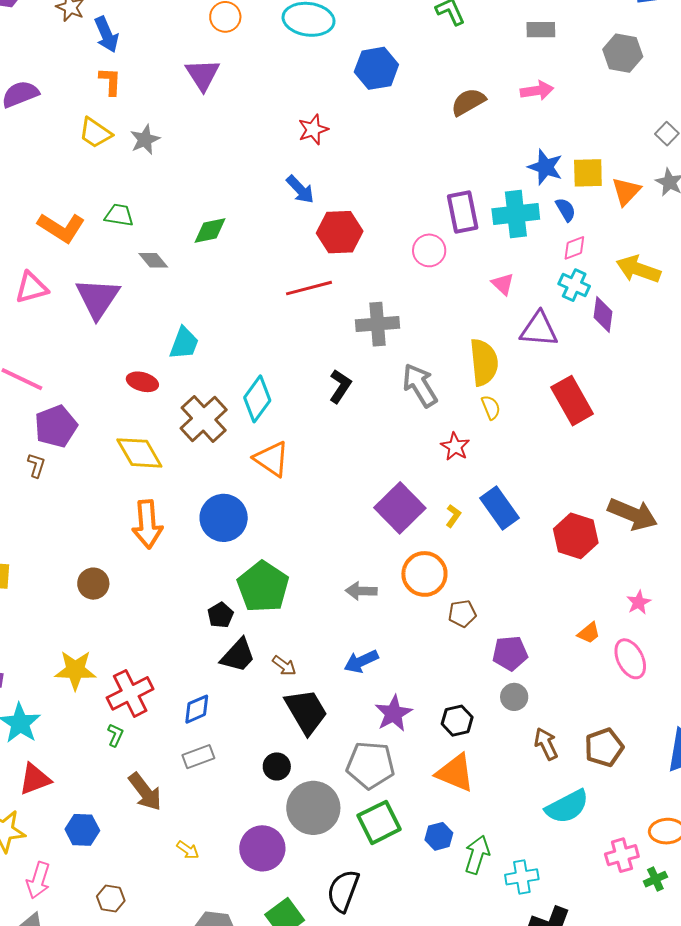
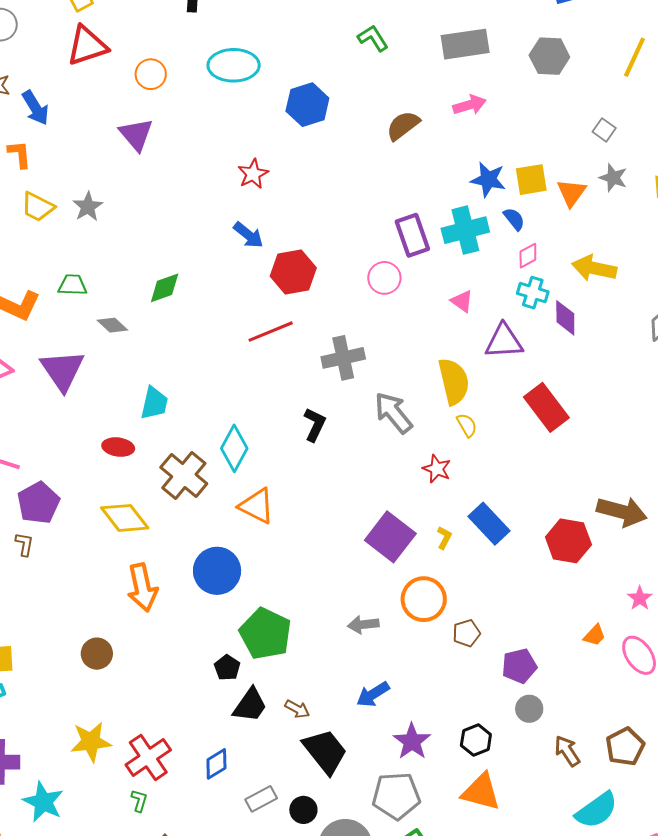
gray rectangle: (541, 30) -> (465, 44), size x1.6
orange L-shape: (110, 81) -> (20, 154), moved
gray rectangle: (198, 757) -> (261, 799), moved

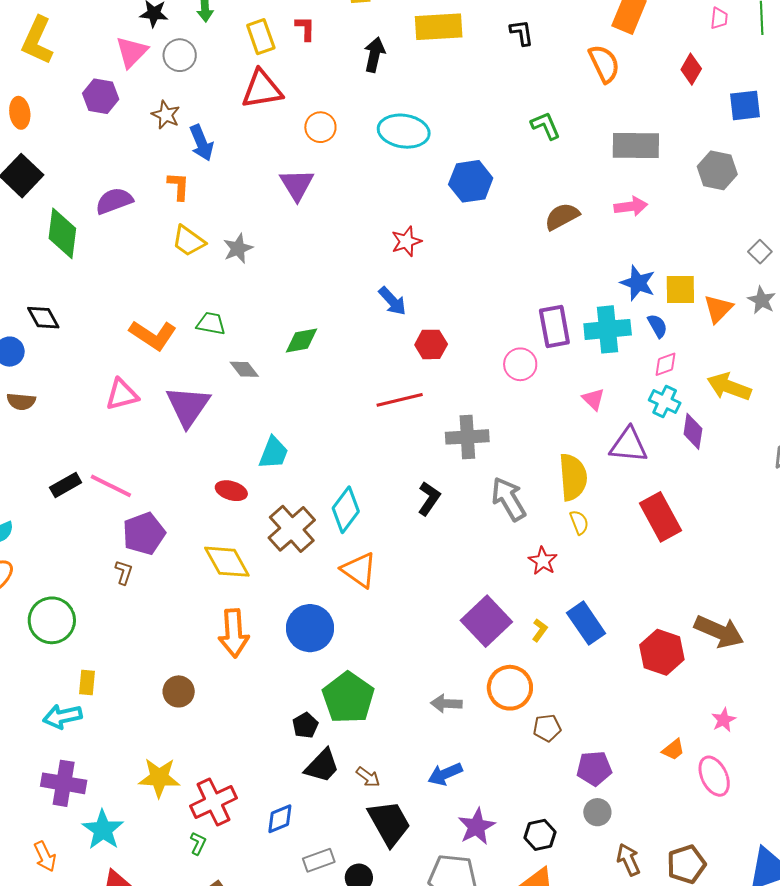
red hexagon: (293, 272) -> (431, 344), size x0.7

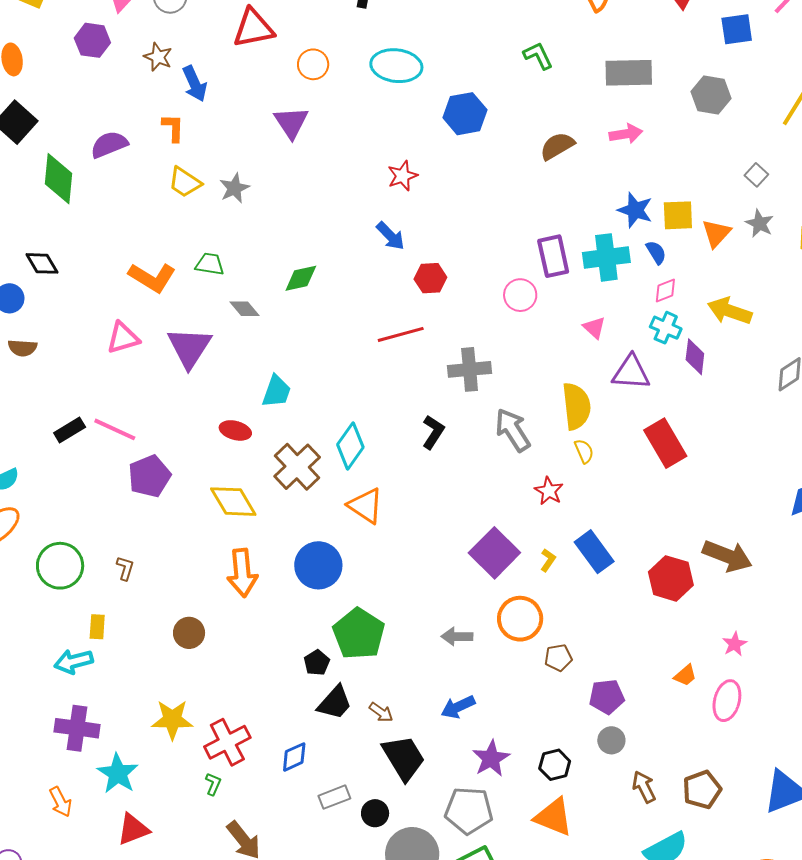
brown L-shape: (124, 572) -> (125, 568), moved
pink ellipse: (714, 776) -> (727, 701), turned 42

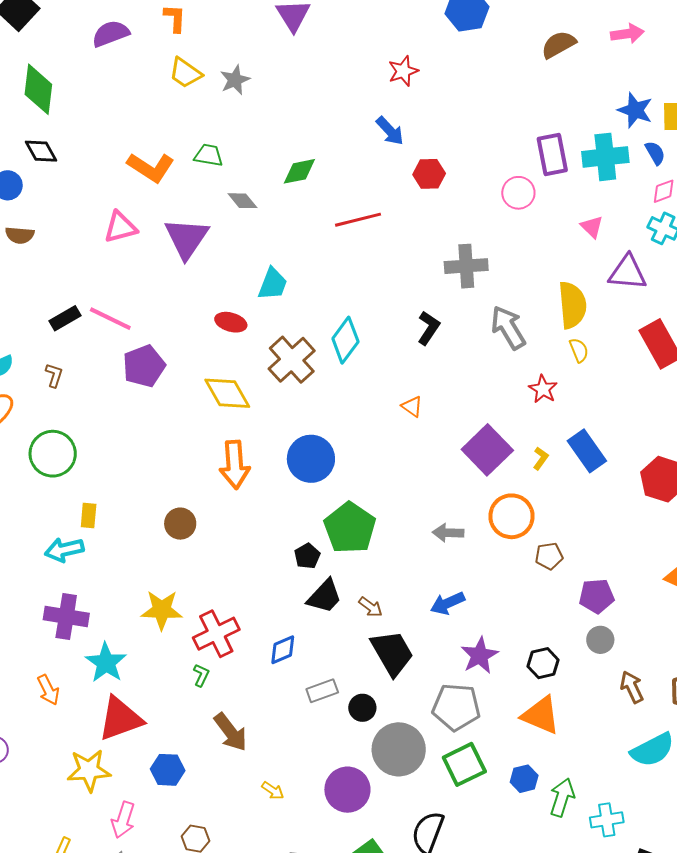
green diamond: (58, 179) -> (38, 89), moved
red line: (401, 334) -> (358, 220), moved
orange triangle: (366, 506) -> (412, 407), moved, size x0.6
brown L-shape: (125, 568) -> (54, 375), moved
red triangle: (133, 829) -> (120, 719), size x1.4

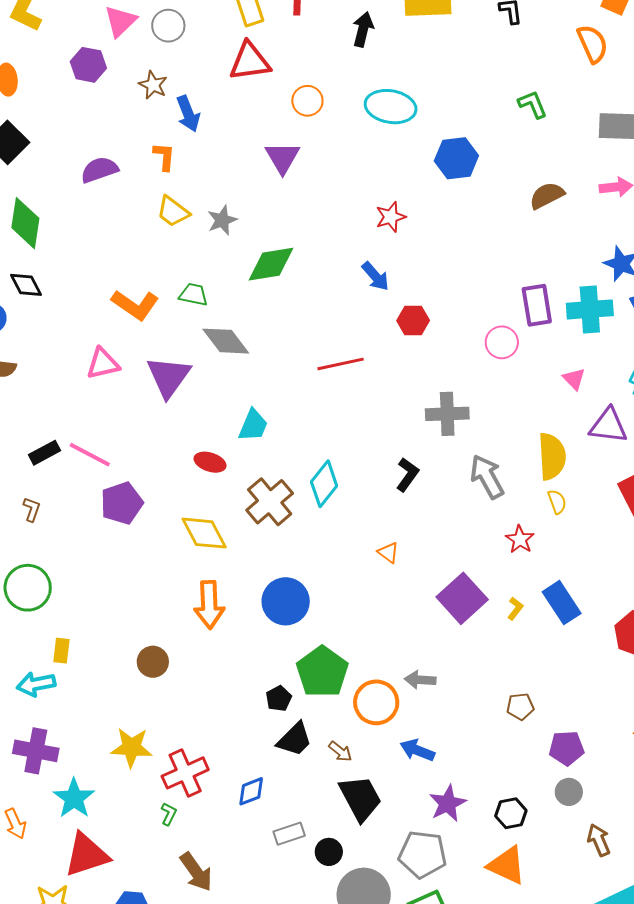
green diamond: (299, 171) -> (271, 264), moved, size x1.4
gray diamond: (242, 201) -> (226, 341), size x1.6
orange circle: (511, 516) -> (376, 702), moved
blue arrow: (448, 603) -> (417, 750), turned 44

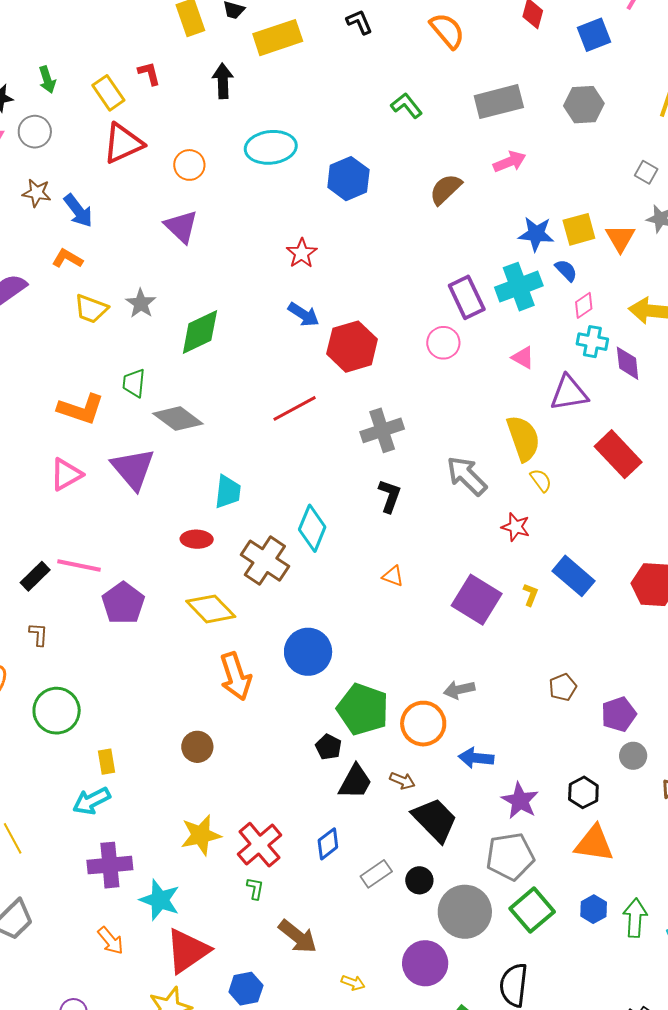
orange L-shape: (164, 157) -> (67, 258), turned -48
green trapezoid: (193, 295) -> (134, 383), turned -80
red hexagon: (413, 321) -> (352, 347), size x1.6
gray cross: (447, 414) -> (382, 430), moved

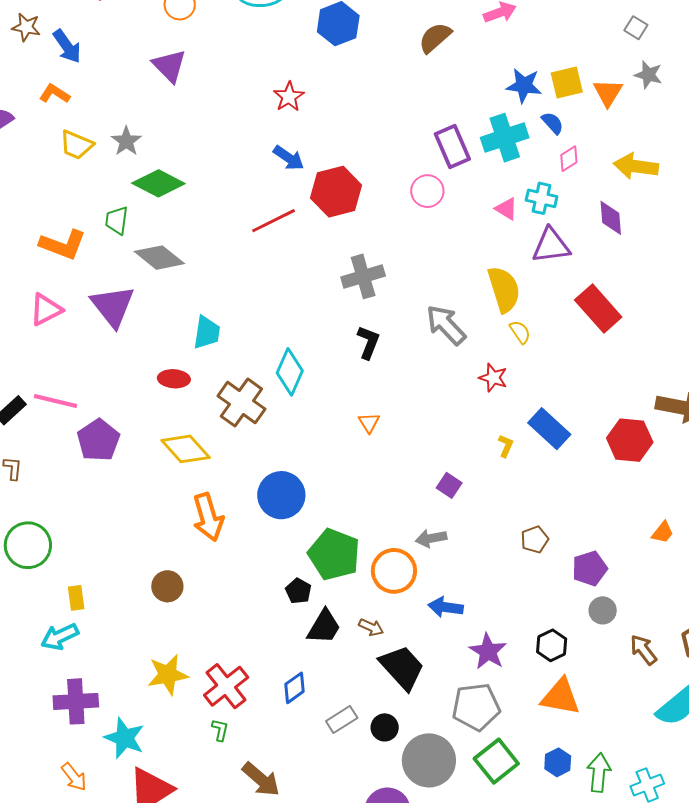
green diamond: (200, 332) -> (158, 183), moved, turned 51
cyan cross: (592, 342) -> (542, 198), moved
red line: (295, 408) -> (273, 221), moved
orange triangle: (393, 576) -> (369, 423), turned 35
purple square: (477, 600) -> (449, 485), moved, size x0.5

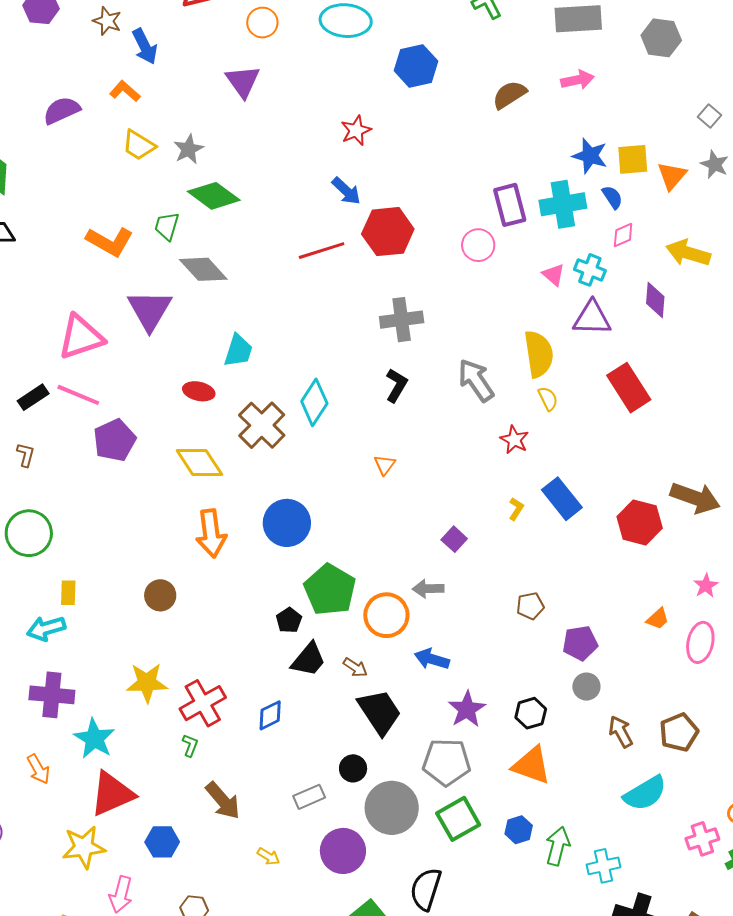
pink triangle: (46, 310) -> (81, 337), moved, size x1.4
gray rectangle: (342, 719) -> (309, 797), moved

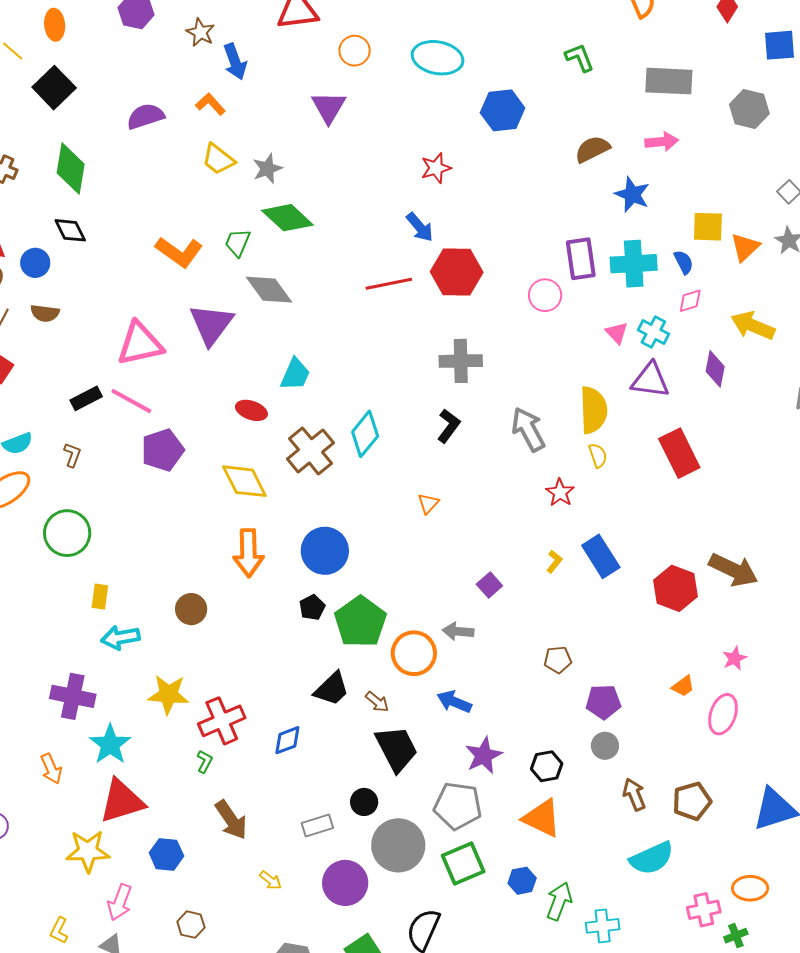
blue star: (590, 156) -> (632, 194), moved
black pentagon: (289, 620) -> (312, 607), moved
cyan arrow: (46, 628) -> (120, 638), moved

